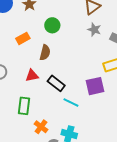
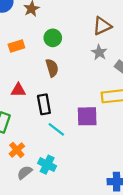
brown semicircle: (45, 53) -> (52, 68), moved, turned -42
black rectangle: (56, 83) -> (44, 104), turned 30

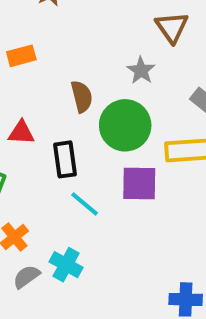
brown triangle: (102, 26) -> (172, 27), turned -42
green circle: (53, 38) -> (125, 125), moved, size x1.6
gray star: (99, 52) -> (141, 70), moved

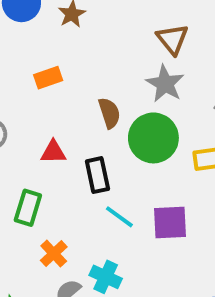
brown triangle: (172, 27) -> (172, 39), moved
gray star: (141, 70) -> (165, 84), size x1.4
purple square: (139, 183) -> (170, 222), moved

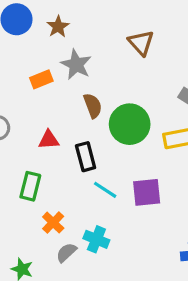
gray star: (165, 84) -> (76, 65), moved

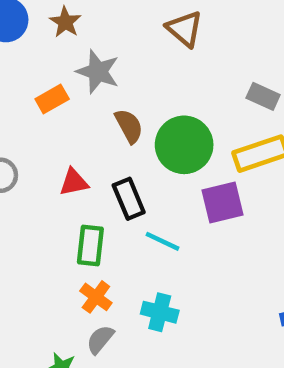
green rectangle: (30, 186) -> (90, 246), moved
purple square: (147, 192) -> (222, 203), moved
gray semicircle: (66, 253) -> (100, 339), moved

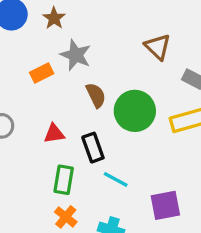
brown triangle: (185, 29) -> (158, 47), moved
purple square: (222, 203) -> (165, 205), moved

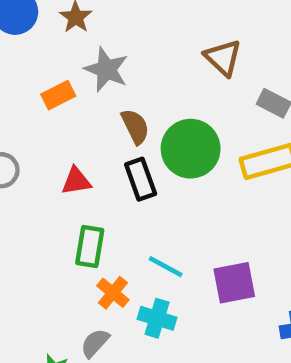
black rectangle: (93, 148) -> (141, 179), moved
cyan line: (116, 179) -> (166, 267), moved
orange cross: (66, 217) -> (113, 293), moved

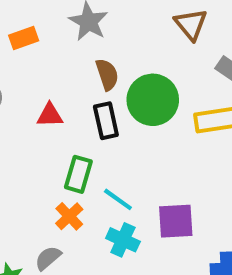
orange rectangle: (58, 95) -> (24, 38), moved
green rectangle: (90, 247) -> (78, 174), moved
cyan cross: (157, 318) -> (123, 240), moved

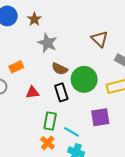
orange rectangle: (24, 38) -> (16, 67), moved
brown semicircle: (107, 74) -> (60, 69), turned 140
purple square: (176, 221) -> (100, 117), moved

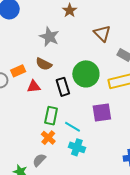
brown star: (34, 19) -> (70, 10), moved
orange rectangle: (16, 67) -> (18, 71), moved
brown semicircle: (60, 69) -> (44, 64), moved

